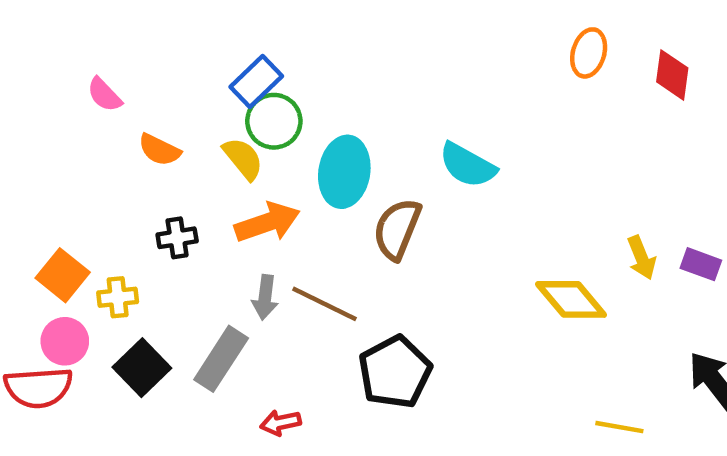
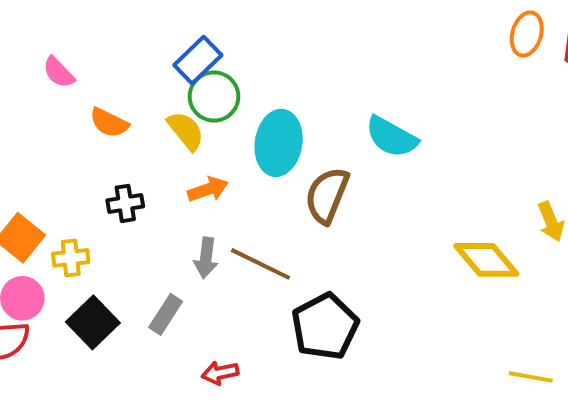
orange ellipse: (589, 53) -> (527, 34), moved
orange arrow: (267, 222) -> (208, 189), size x0.7
gray rectangle: (221, 359) -> (166, 314), size x0.7

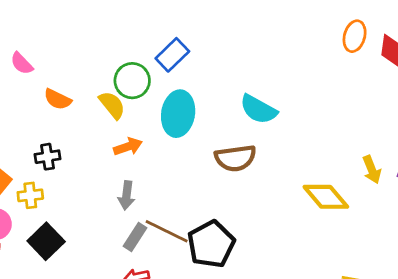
blue rectangle: (198, 60) -> (172, 55), moved
brown semicircle: (327, 195) -> (235, 158), moved, turned -120
black cross: (125, 203) -> (48, 157), moved
brown line: (260, 264) -> (167, 231), moved
gray rectangle: (166, 314) -> (135, 237), moved

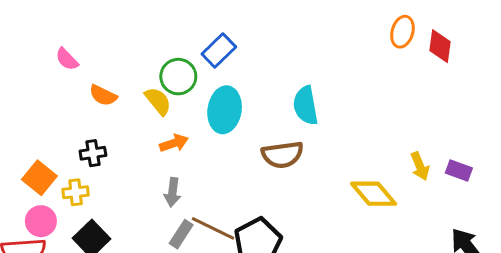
cyan semicircle: (258, 109) -> (306, 105), turned 51

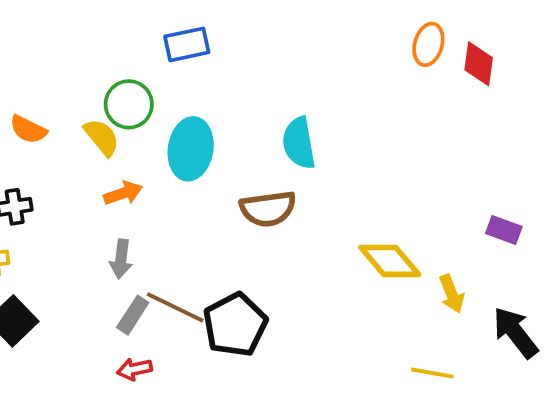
blue rectangle: (219, 50) -> (187, 44), moved, turned 32
yellow arrow: (420, 166) -> (452, 294), moved

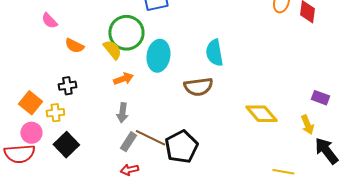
green circle: (129, 104) -> (126, 33), size x1.4
yellow arrow: (452, 294) -> (307, 125), moved

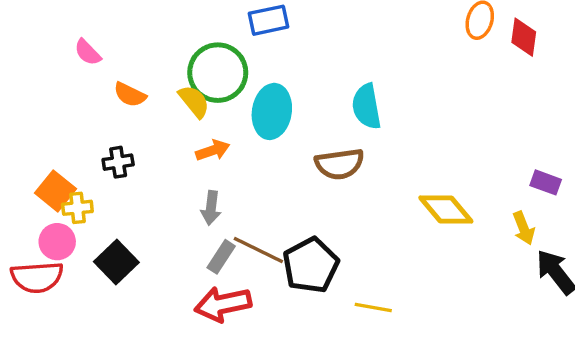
yellow cross: (55, 113) -> (77, 208), moved
red arrow: (129, 170) -> (223, 304), size x1.8
yellow line: (283, 172) -> (373, 308), moved

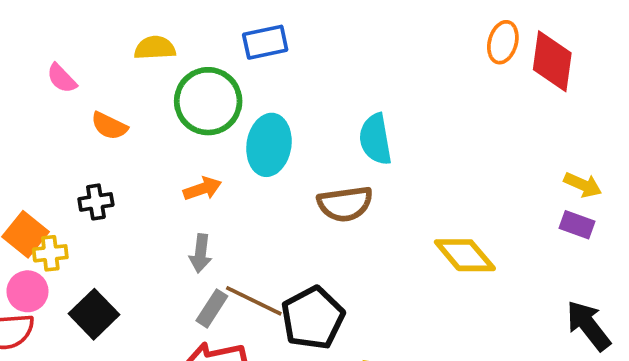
red diamond: (524, 37) -> (552, 61), size x1.4
yellow semicircle: (194, 101) -> (155, 48), moved, turned -54
yellow arrow: (524, 228) -> (583, 185), moved, turned -44

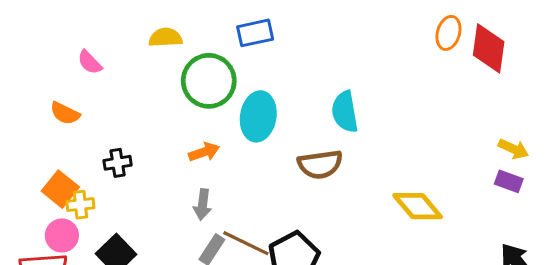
orange semicircle: (109, 126) -> (65, 113), moved

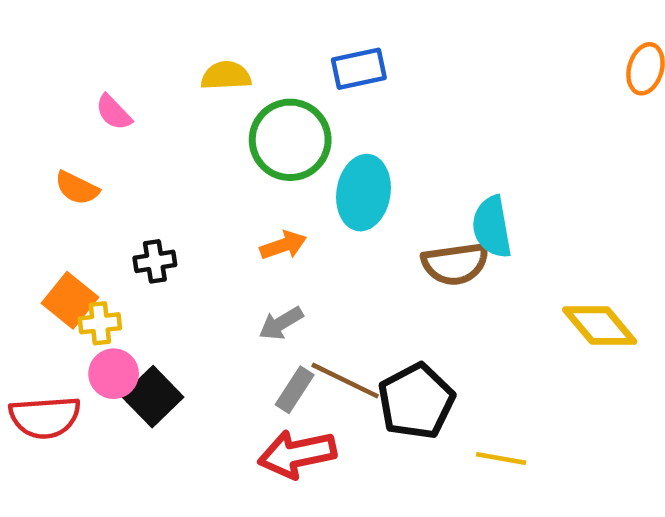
cyan semicircle: (345, 112) -> (492, 227), moved
gray arrow: (203, 205) -> (281, 323), turned 52
pink circle: (62, 235) -> (114, 374), moved

